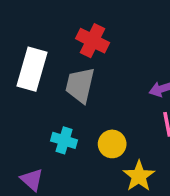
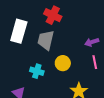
yellow circle: (112, 144) -> (63, 63), moved

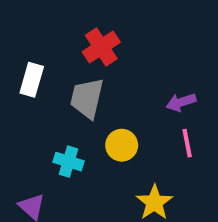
red cross: (53, 15) -> (101, 47), turned 30
white rectangle: (19, 31) -> (32, 80), size x0.7

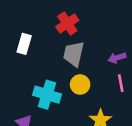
gray trapezoid: (87, 98) -> (74, 54), moved
cyan cross: (69, 162) -> (47, 95), size x1.5

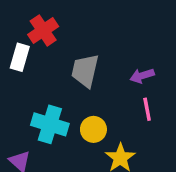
red cross: (67, 23) -> (43, 30), moved
yellow circle: (80, 84) -> (93, 129), moved

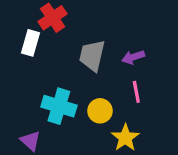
purple arrow: (142, 76) -> (133, 57), moved
pink line: (147, 109) -> (136, 92), moved

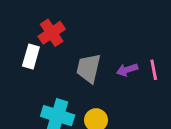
pink line: (136, 92) -> (154, 70), moved

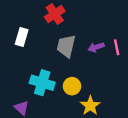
red cross: (52, 33) -> (55, 14), moved

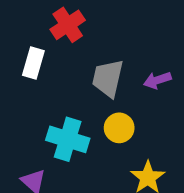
red cross: (55, 14) -> (68, 25), moved
yellow circle: (72, 86) -> (119, 128), moved

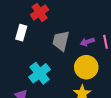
yellow circle: (119, 128) -> (86, 67), moved, size x1.5
cyan cross: (68, 139) -> (40, 73), turned 35

